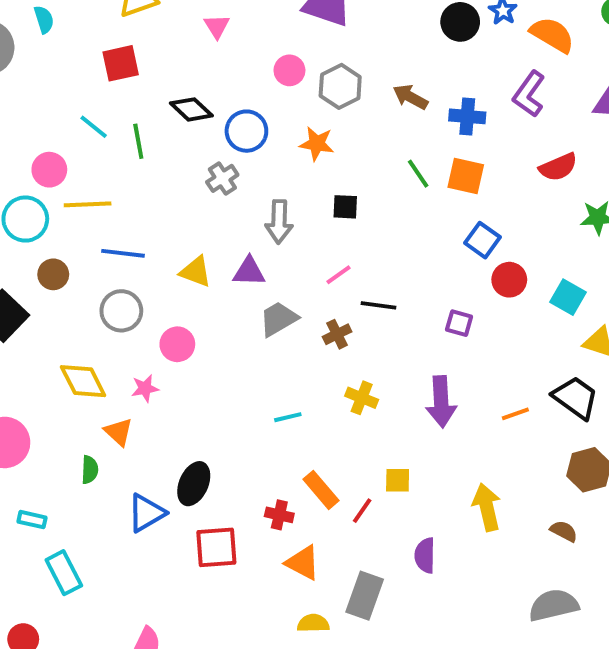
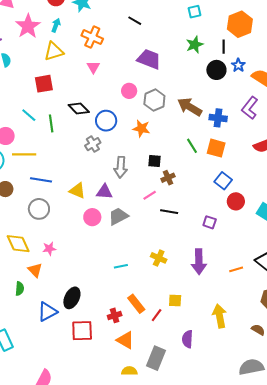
brown arrow: (410, 97) -> (190, 107), size x1.4
brown cross: (337, 334) -> (168, 178), moved
pink circle: (177, 344) -> (92, 217), moved
red cross: (279, 515) -> (115, 315), turned -32

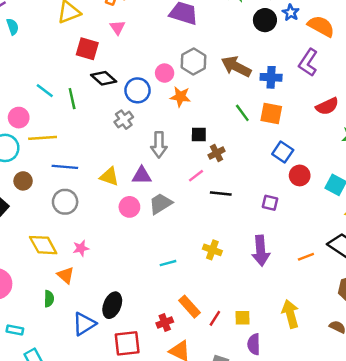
red square: (44, 84) -> (87, 49), moved, turned 30
pink circle: (129, 91) -> (165, 73), moved
yellow square: (175, 300) -> (243, 318), moved

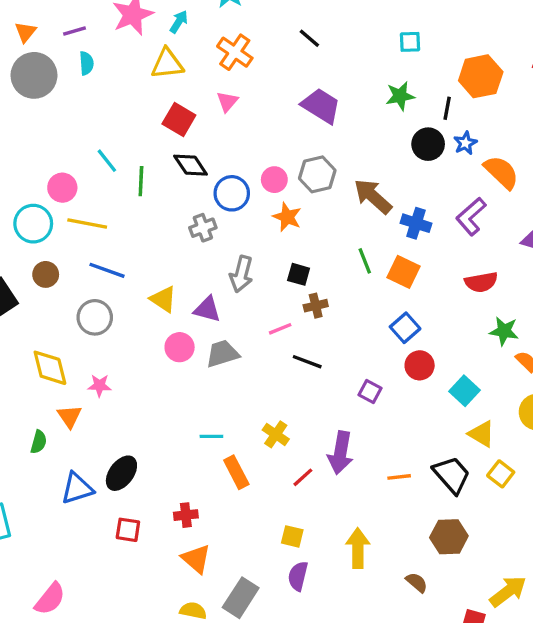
orange rectangle: (190, 307) -> (236, 472), moved
red line: (215, 318) -> (303, 477), moved
red square: (127, 343) -> (128, 530), size x0.7

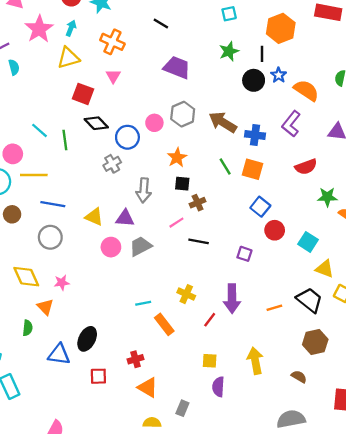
orange star: (287, 217) -> (177, 158), moved, turned 30
blue triangle: (77, 488) -> (59, 354), turned 35
gray rectangle: (241, 598) -> (182, 408), size x0.6

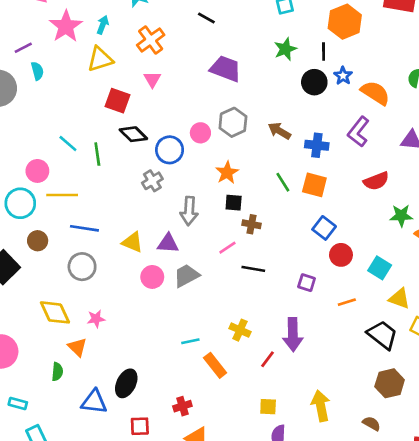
orange cross: (112, 42) -> (151, 40), turned 30
brown arrow: (223, 122) -> (279, 131), size x0.7
brown cross: (198, 203) -> (252, 224), turned 35
orange line: (274, 308) -> (347, 302), moved

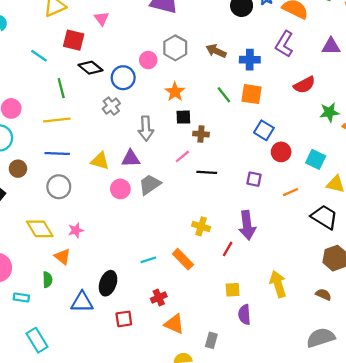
cyan line: (68, 143) -> (39, 56), moved
yellow line: (62, 195) -> (57, 120), moved
cyan line: (190, 341) -> (148, 260), moved
cyan rectangle: (18, 404) -> (21, 297), moved

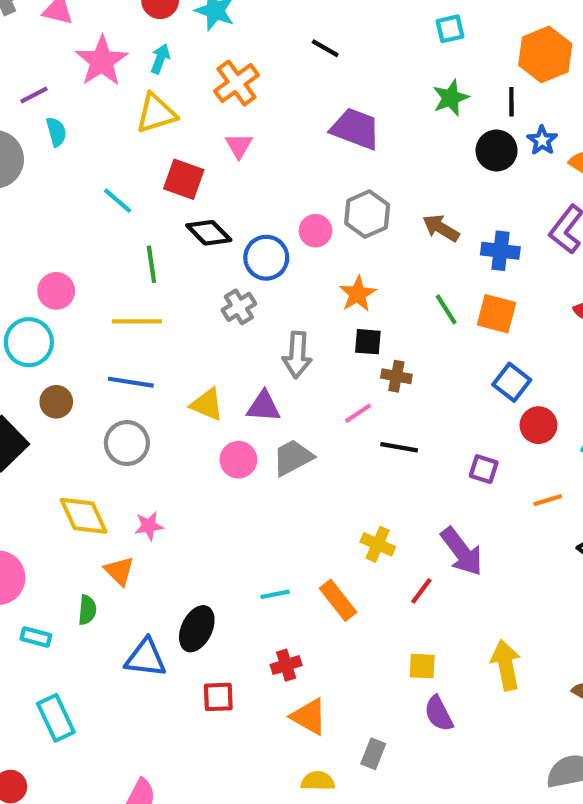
purple arrow: (247, 225) -> (462, 552), turned -36
purple semicircle: (244, 315) -> (439, 714), turned -30

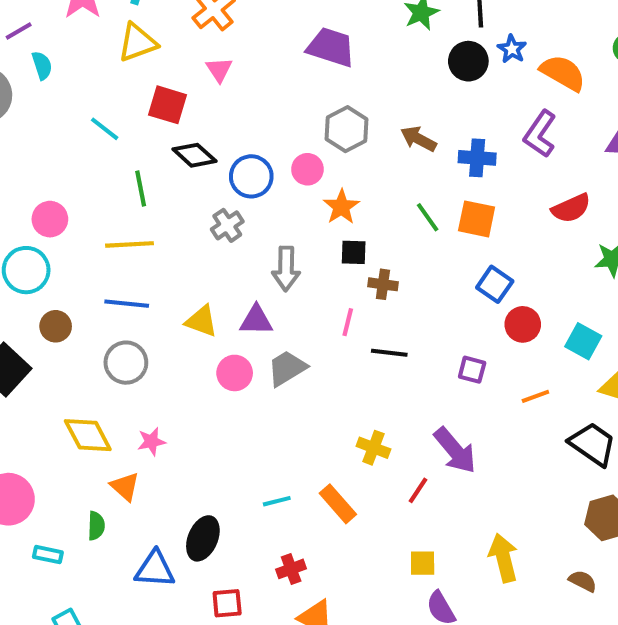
pink circle: (315, 231) -> (307, 169), moved
pink line: (358, 413) -> (348, 322), turned -40

